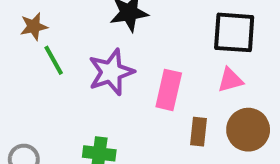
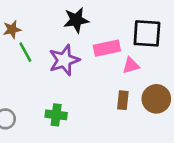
pink triangle: (230, 80) -> (131, 65), moved
pink rectangle: (169, 90) -> (107, 48), moved, turned 65

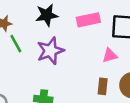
black star: (76, 20) -> (47, 15), moved
pink rectangle: (107, 48) -> (88, 20), moved

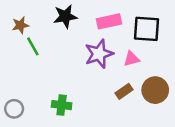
purple star: (50, 51) -> (99, 54), moved
brown rectangle: (103, 86) -> (124, 91), turned 49

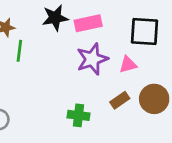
pink rectangle: (109, 21) -> (88, 23), moved
green line: (33, 46) -> (19, 51), turned 36
green cross: (62, 105) -> (78, 115), moved

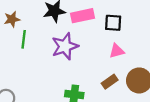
black square: (144, 32) -> (113, 23), moved, size x0.7
purple star: (92, 59) -> (65, 46), moved

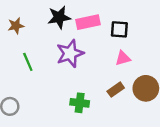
green line: (24, 39) -> (28, 62), moved, turned -30

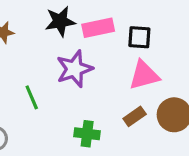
pink triangle: (123, 58) -> (144, 75), size x1.5
green line: (28, 62) -> (32, 97), moved

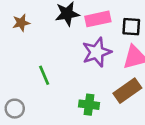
purple star: (74, 69) -> (97, 52), moved
brown rectangle: (135, 116) -> (127, 91), size x1.5

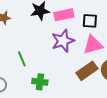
green cross: (89, 105) -> (40, 82), moved

